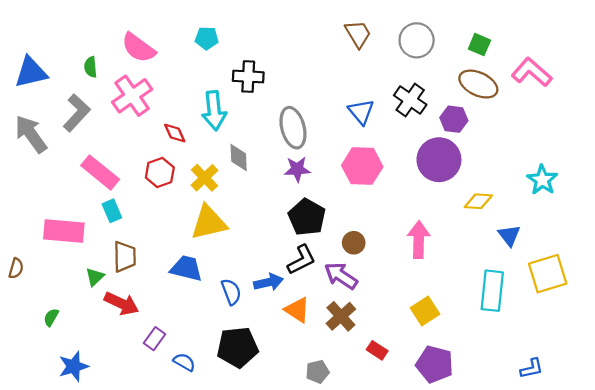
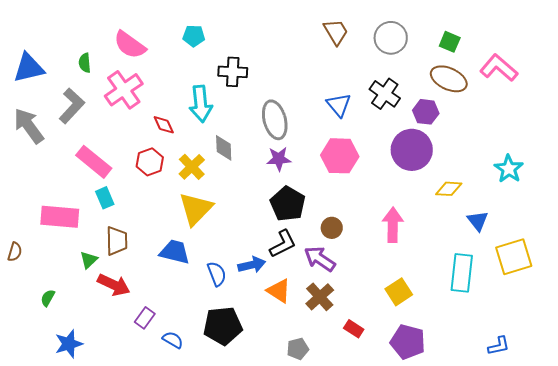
yellow triangle: (209, 223) -> (196, 209), turned -33

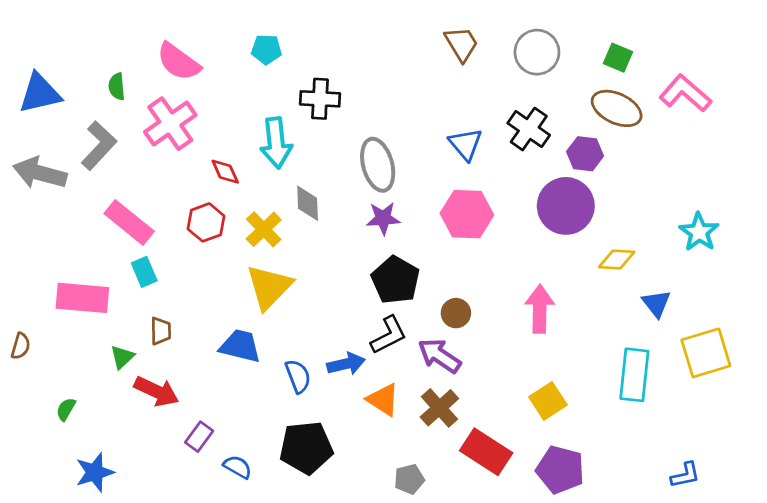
gray arrow: (29, 126) -> (40, 173), turned -39
brown trapezoid: (117, 241) -> (161, 331), size x0.7
red rectangle: (354, 329) -> (486, 452), size x1.8

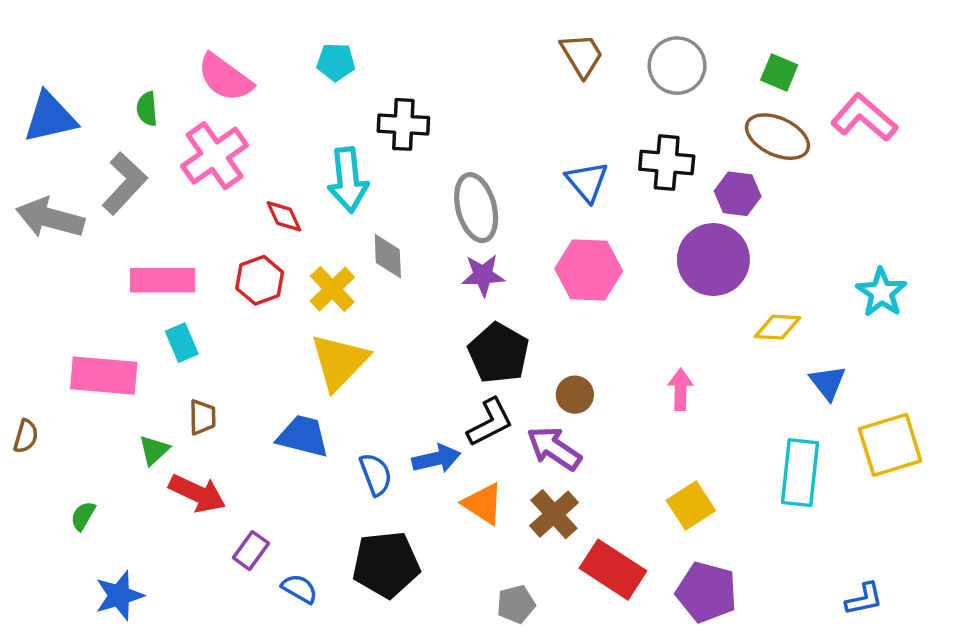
black cross: (529, 129) -> (667, 163), turned -30
pink rectangle: (129, 222) -> (163, 280), turned -39
pink arrow: (540, 309) -> (680, 389), size x0.7

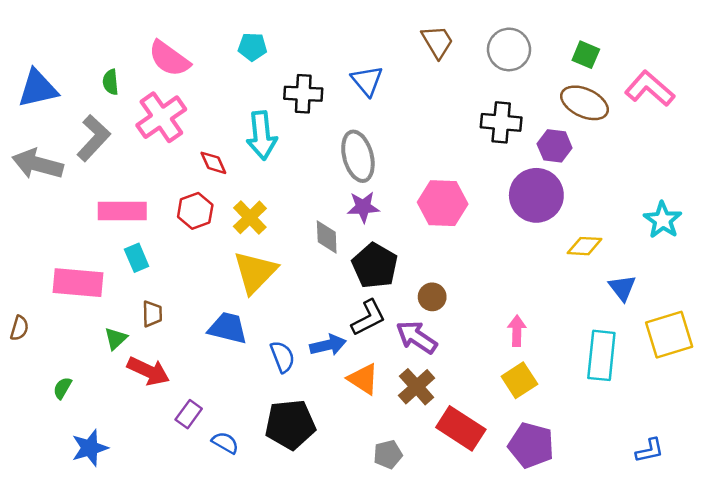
blue triangle: (587, 182) -> (367, 81), moved
gray diamond: (388, 256) -> (327, 237), moved
pink arrow: (680, 389) -> (517, 331), moved

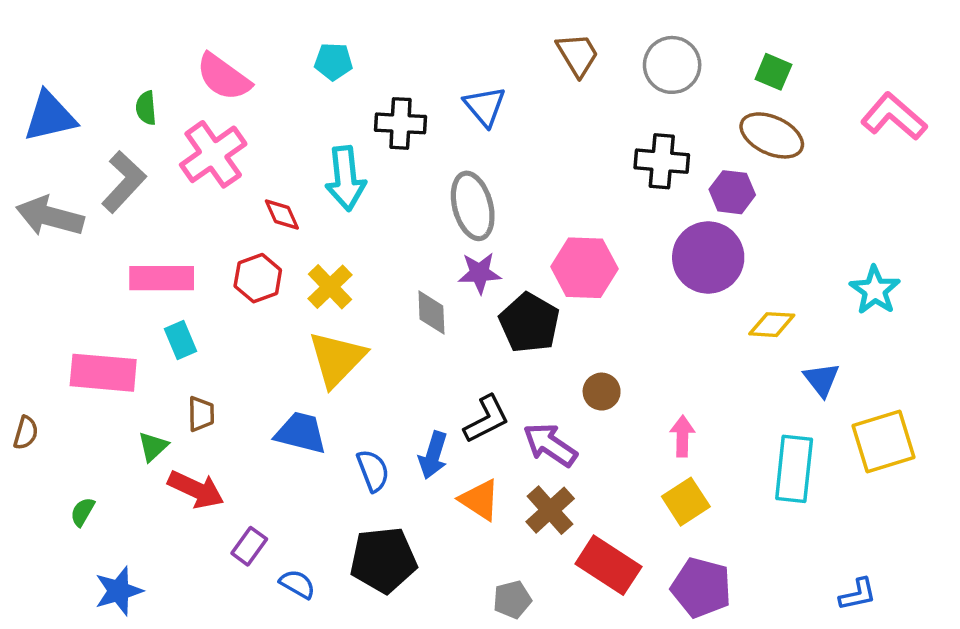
pink L-shape: (650, 89) -> (894, 117), moved
black pentagon: (375, 266) -> (529, 323), moved
brown circle: (432, 297) -> (602, 392), moved
blue arrow: (328, 345) -> (433, 455), turned 120

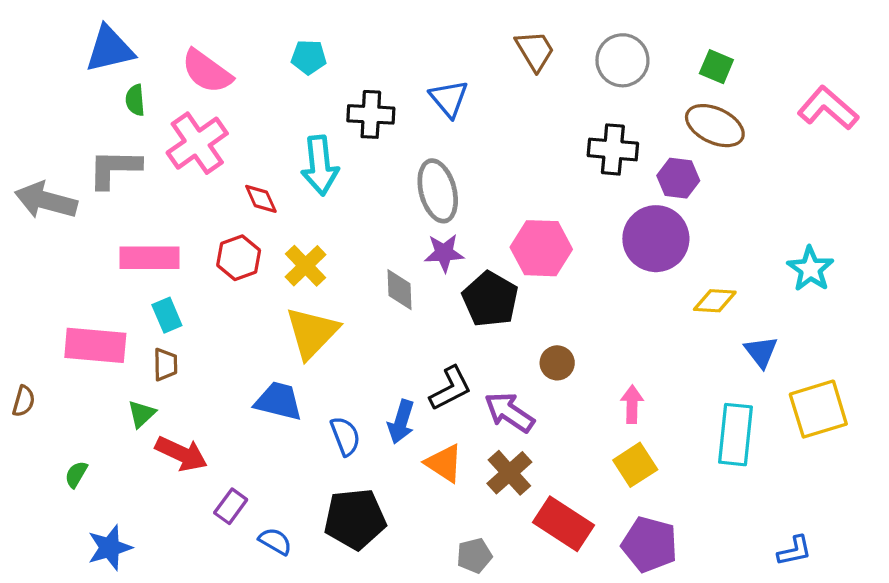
blue triangle: (50, 117) -> (110, 49), moved
gray L-shape: (124, 182) -> (114, 169), turned -132
brown trapezoid: (201, 414) -> (165, 364), moved

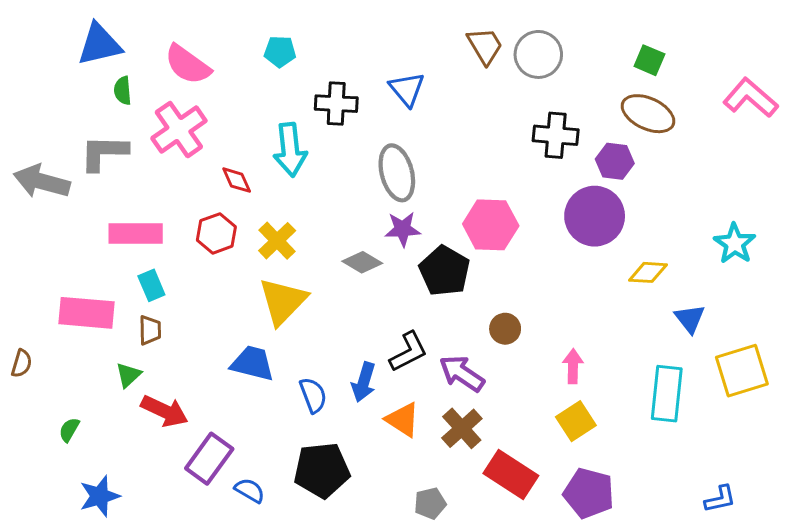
gray circle: (622, 60) -> (538, 54), moved
gray diamond: (399, 290) -> (362, 262), turned -57
purple rectangle: (231, 506) -> (209, 459), size x1.6

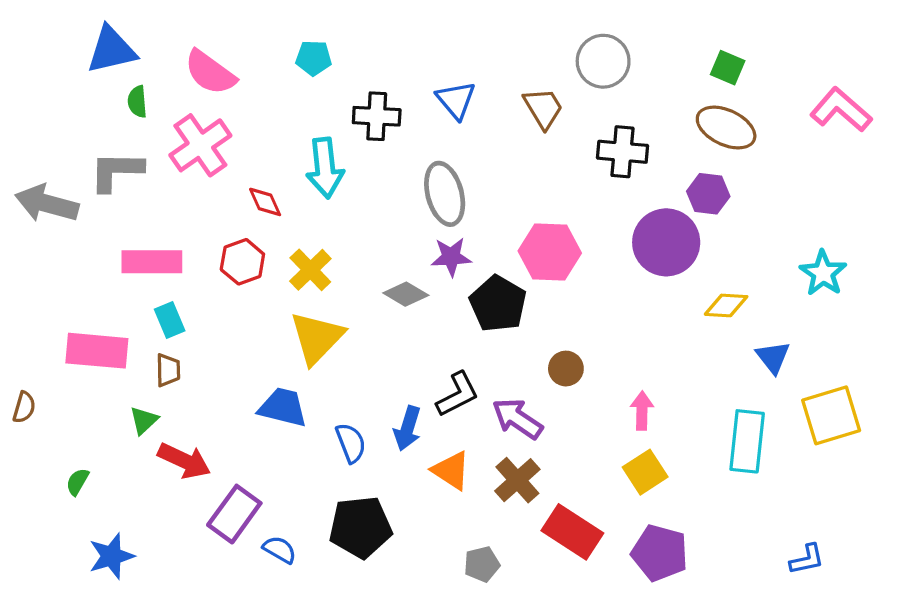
brown trapezoid: (485, 46) -> (543, 108), moved
purple hexagon: (615, 161) -> (708, 194), moved

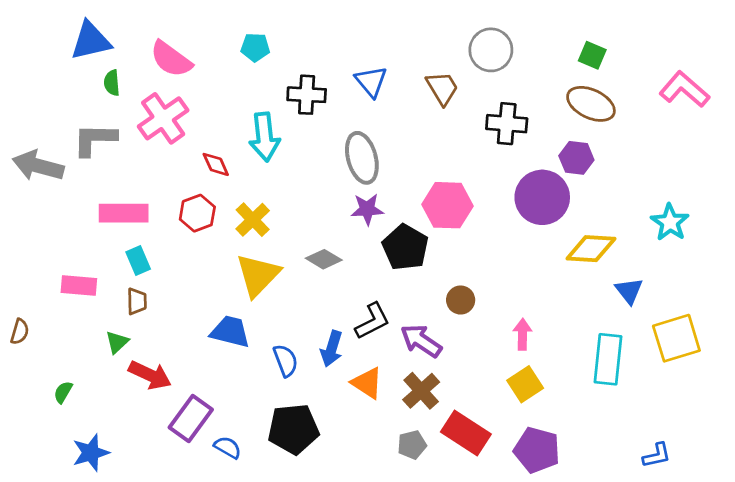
gray diamond: (406, 294) -> (324, 259), moved
yellow diamond: (726, 305) -> (591, 249), size x1.4
pink rectangle: (97, 351) -> (79, 286), size x0.7
gray pentagon: (482, 564) -> (412, 445), moved

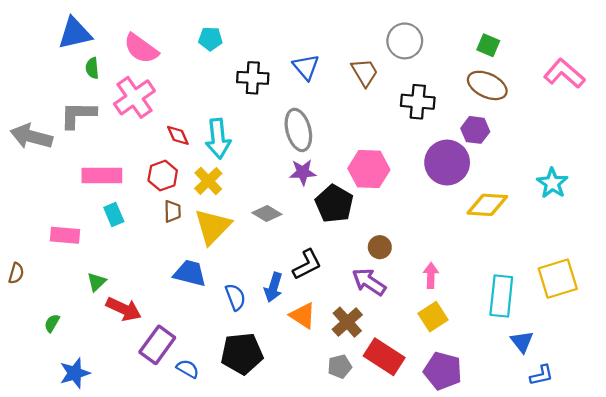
cyan arrow: (264, 137) -> (218, 139), moved
blue triangle: (629, 291) -> (522, 342), moved
brown trapezoid: (137, 301) -> (172, 211), moved
purple arrow: (421, 341) -> (369, 282), moved

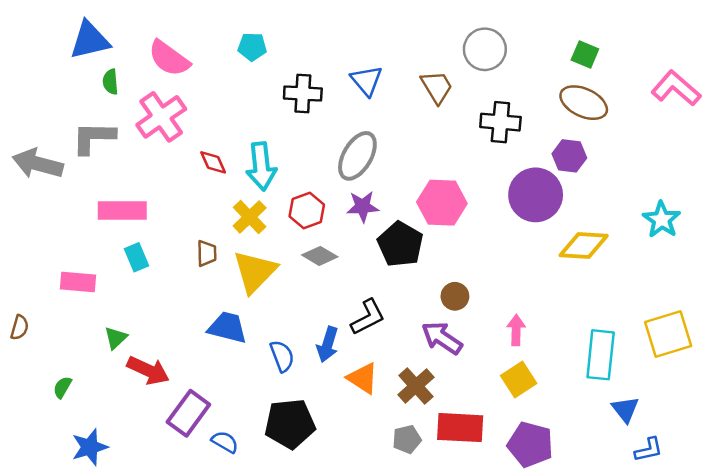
gray ellipse: (298, 130) -> (357, 156), turned 45
red hexagon: (163, 176) -> (307, 210), moved
red rectangle: (384, 357) -> (460, 428), turned -30

